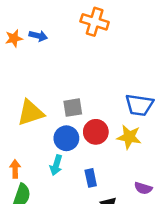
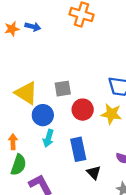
yellow triangle: (31, 113) -> (26, 93), turned 50
blue circle: (66, 138) -> (43, 115), moved
blue rectangle: (91, 178) -> (78, 149), size x1.5

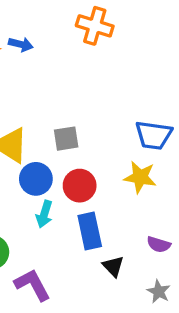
red circle: (83, 110) -> (80, 186), moved

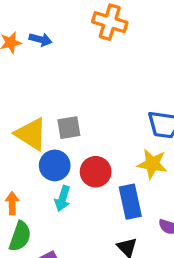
gray square: (66, 139) -> (69, 128), moved
blue rectangle: (90, 231) -> (130, 202), moved

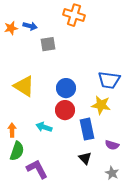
gray square: (69, 128) -> (48, 44), moved
blue circle: (55, 165) -> (66, 88), moved
cyan arrow: (63, 198) -> (44, 127), turned 91

